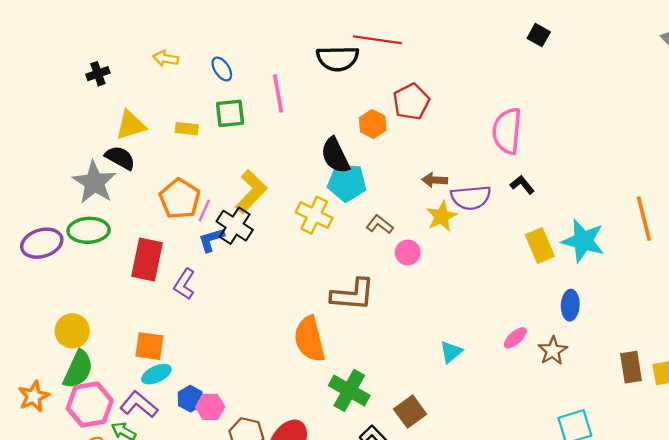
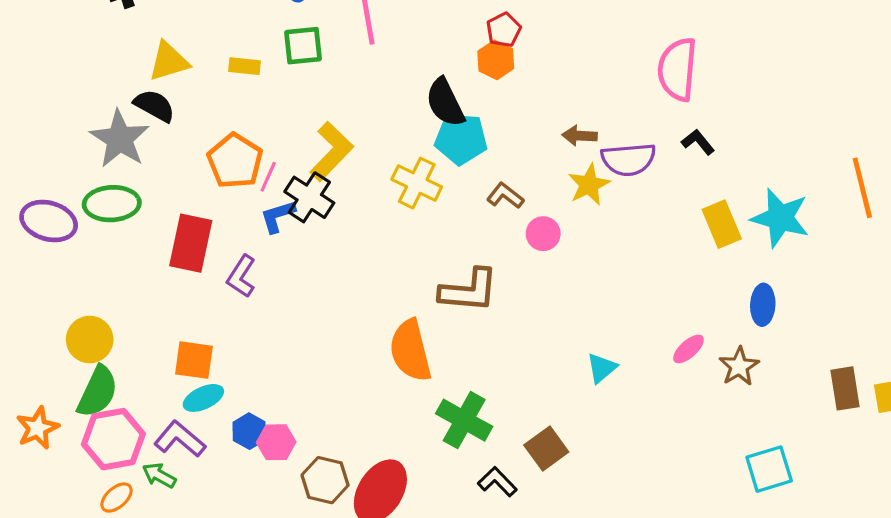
red pentagon: (411, 102) -> (504, 30), moved, size x0.7
purple ellipse: (42, 243) -> (49, 221), turned 33

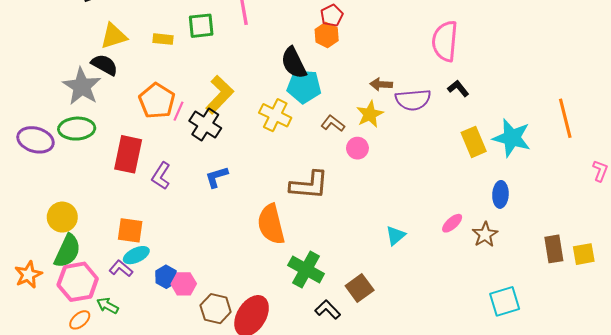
yellow star: (589, 185) -> (370, 114), moved
blue L-shape: (278, 216) -> (217, 177), moved
purple L-shape: (180, 439) -> (121, 268), moved, size x0.7

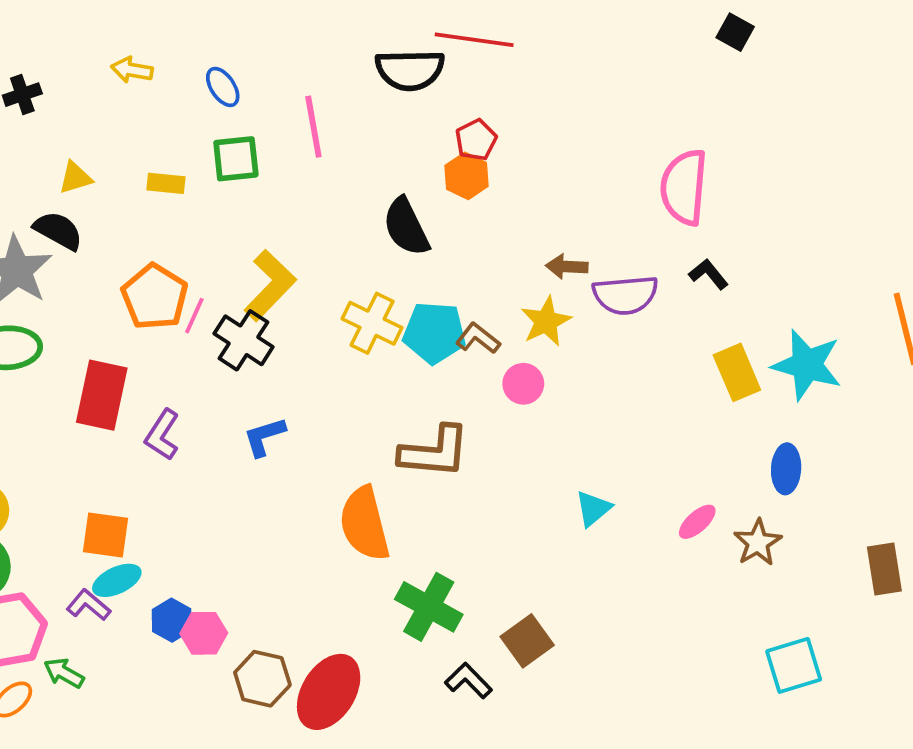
yellow triangle: (114, 36) -> (75, 178), size x0.7
cyan pentagon: (304, 86) -> (434, 333), moved
cyan triangle: (396, 236) -> (593, 509), moved

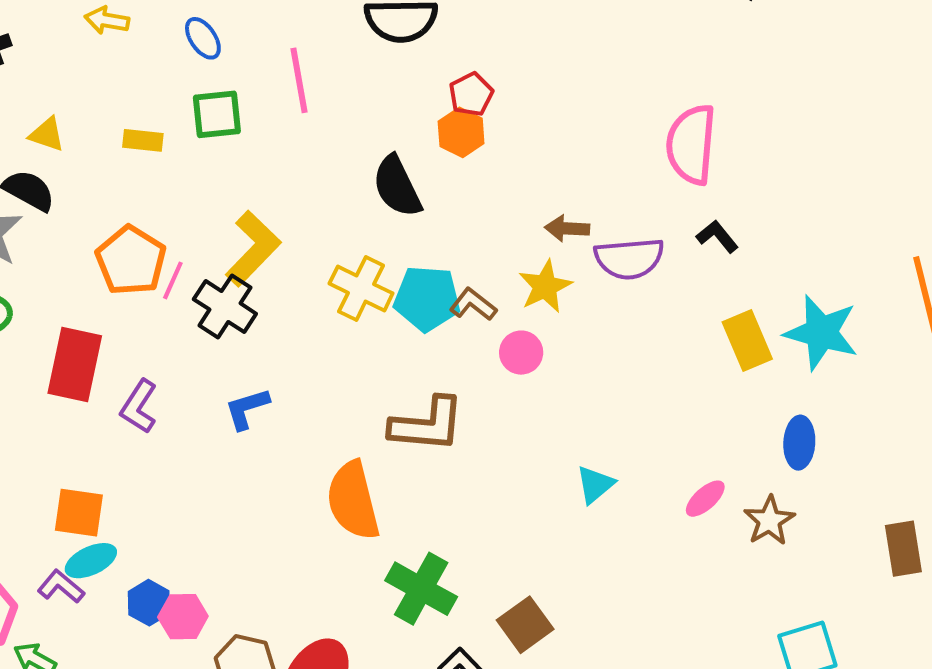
yellow triangle: (75, 178) -> (47, 134), turned 36

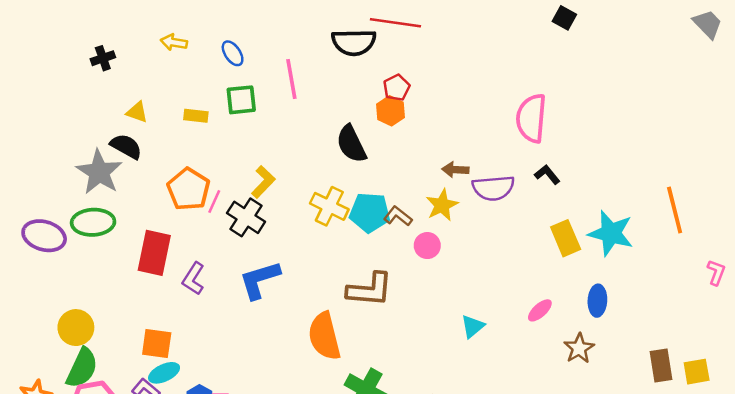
yellow L-shape: (253, 248) -> (263, 182), size x0.7
blue L-shape: (247, 409) -> (260, 280), size x1.5
pink ellipse: (705, 499) -> (540, 310), moved

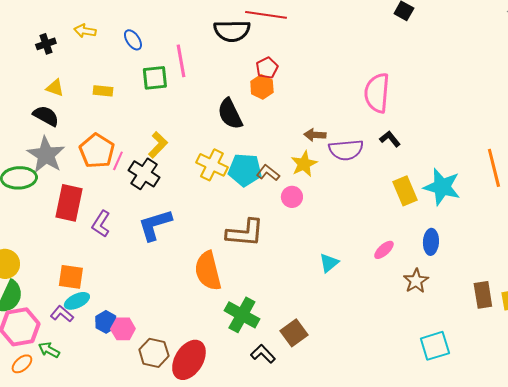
black cross: (103, 58) -> (46, 44), moved
green square: (241, 100) -> (155, 78), moved
gray star: (99, 172) -> (46, 155), moved

